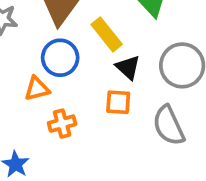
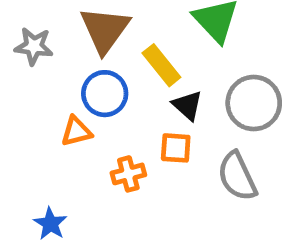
orange cross: (62, 124) -> (128, 174), moved

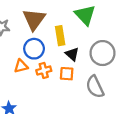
yellow rectangle: (161, 65) -> (60, 36), turned 30
orange cross: (128, 174) -> (44, 70), moved

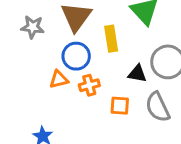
black triangle: (72, 54) -> (137, 74), moved, turned -32
orange square: (67, 74) -> (120, 106), moved

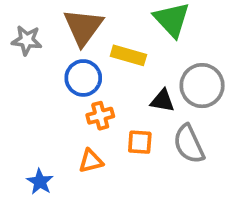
yellow rectangle: (111, 39) -> (128, 55), turned -65
orange triangle: (59, 79) -> (91, 161), moved

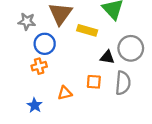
blue circle: (83, 78) -> (45, 44), moved
orange cross: (100, 116) -> (39, 66), moved
gray semicircle: (189, 144) -> (123, 83), turned -150

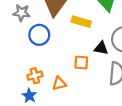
orange cross: (39, 66) -> (35, 76), moved
orange square: (94, 82) -> (81, 62), moved

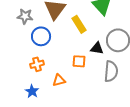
yellow rectangle: (81, 22) -> (79, 24), turned 42
orange cross: (35, 76) -> (37, 64), moved

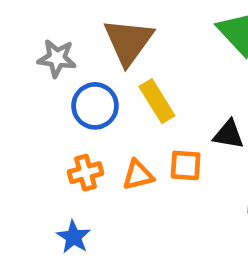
yellow rectangle: (79, 24) -> (157, 101), moved
orange triangle: (59, 80) -> (138, 175), moved

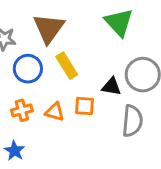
orange triangle: (138, 175) -> (55, 112), turned 30

